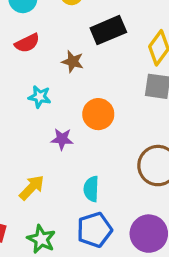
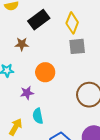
cyan semicircle: (91, 189) -> (38, 116), moved

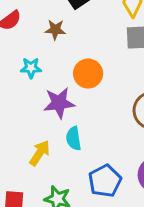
purple star: (27, 93) -> (59, 103), size x1.5

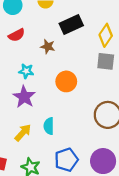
purple star: (59, 103) -> (24, 97), moved, turned 30

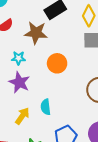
brown star: (48, 47) -> (36, 33), size x1.6

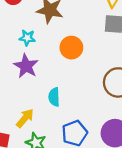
yellow arrow: (22, 116) -> (25, 118), moved

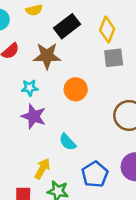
cyan semicircle: (54, 97) -> (68, 142), turned -30

